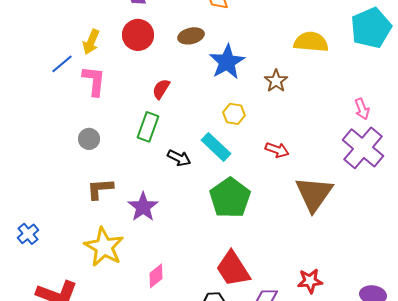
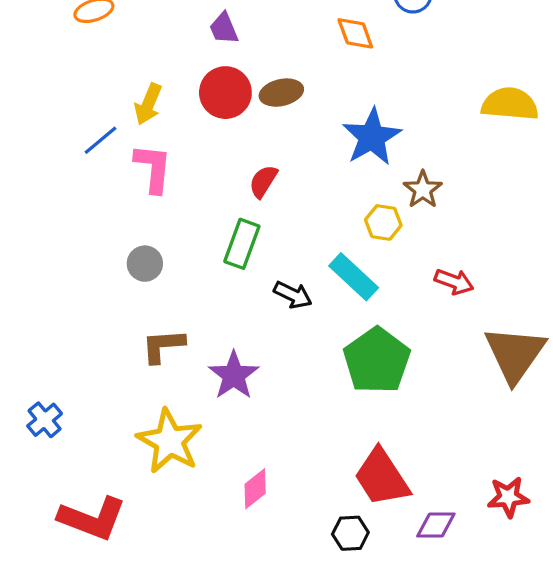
brown ellipse: (191, 36) -> (281, 93), moved
brown star: (276, 81) -> (423, 190), moved

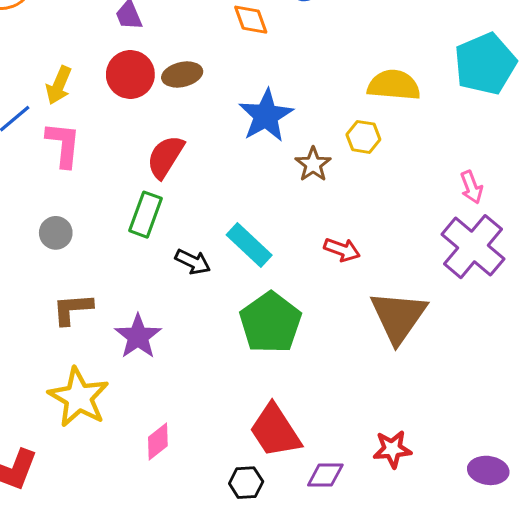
red semicircle: (263, 181) -> (165, 157), size x1.4
yellow hexagon: (383, 222) -> (363, 137), moved

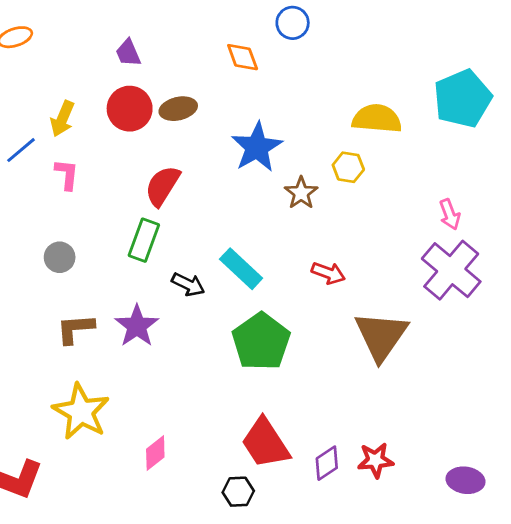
pink L-shape: (63, 145) -> (67, 174), size x0.7
purple star: (138, 336) -> (137, 326), moved
purple diamond: (325, 475) -> (327, 463), moved, turned -33

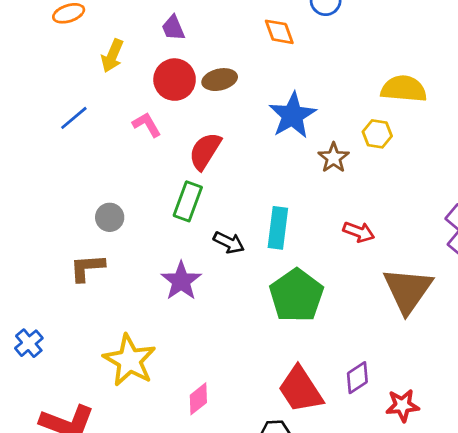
yellow arrow: (62, 119) -> (112, 56), moved
pink L-shape: (67, 174) -> (147, 125), moved, turned -36
cyan rectangle: (241, 269) -> (278, 228), turned 54
brown L-shape: (75, 329) -> (87, 268), moved
purple diamond: (327, 463) -> (357, 378), moved

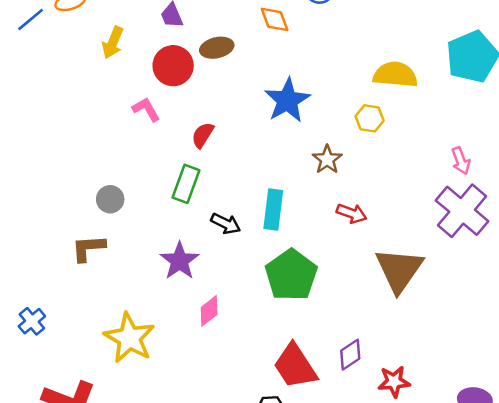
brown ellipse: (220, 80) -> (217, 48), moved
blue line: (74, 118) -> (31, 19), moved
red semicircle: (205, 151) -> (203, 135), size x0.7
brown star: (334, 158) -> (327, 159), moved
pink diamond: (198, 399) -> (209, 311), moved

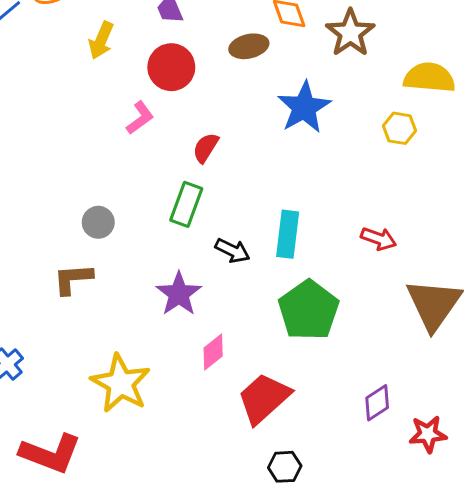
brown ellipse: (217, 48) -> (249, 46), moved
pink L-shape: (146, 109) -> (140, 118), turned 84
brown star: (327, 159) -> (350, 33), moved, size x1.4
red trapezoid: (295, 366) -> (264, 398), moved, turned 81

